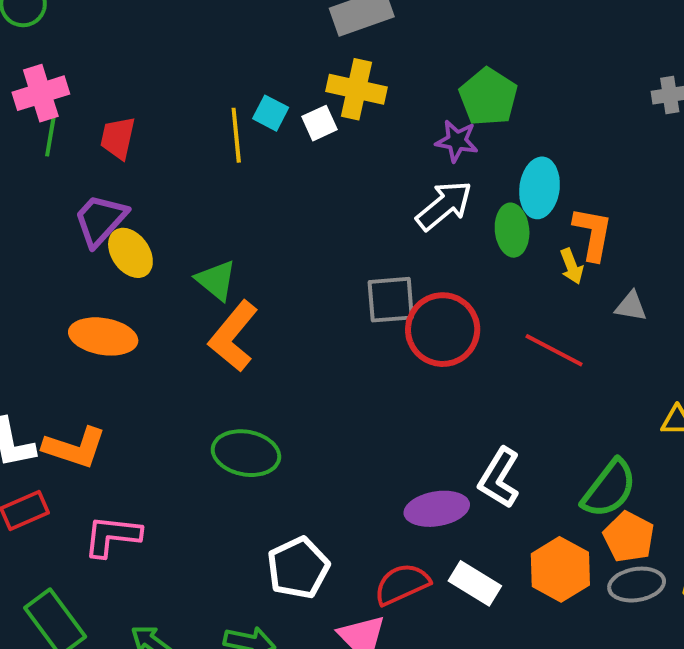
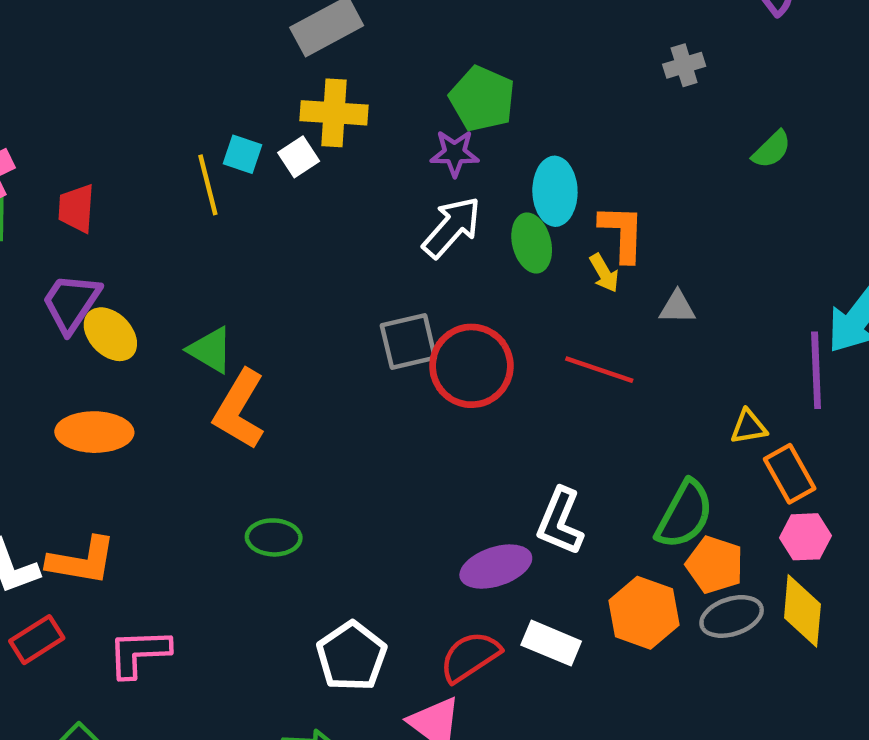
green ellipse: (246, 453) -> (274, 537), size x0.7

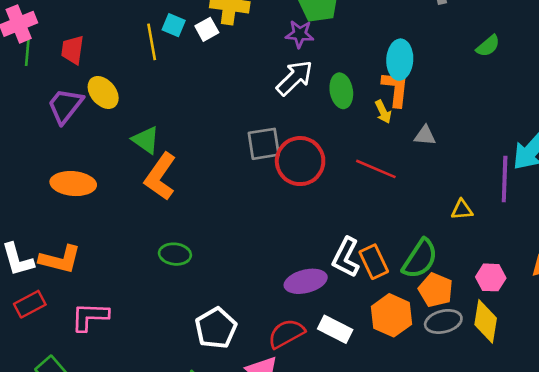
cyan ellipse: (555, 191) -> (400, 60), moved
yellow ellipse: (110, 334) -> (103, 92), moved
orange rectangle: (790, 474) -> (374, 262), moved

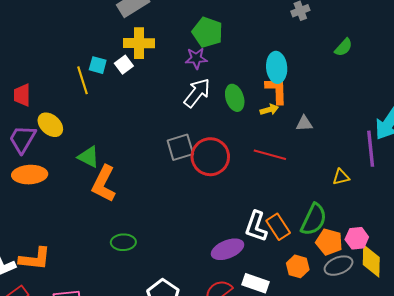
yellow arrow: (383, 112) -> (269, 110), turned -72
orange ellipse: (73, 184) -> (30, 175), moved
pink hexagon: (491, 277) -> (357, 238), moved
orange hexagon: (392, 315) -> (298, 266), size x0.7

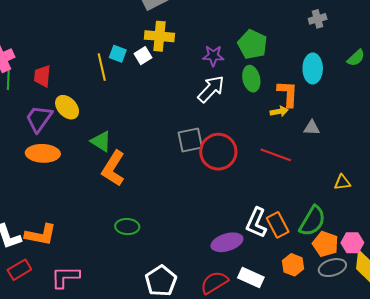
green pentagon: (207, 32) -> (252, 44), moved
cyan ellipse: (277, 67) -> (313, 68), moved
green ellipse: (235, 98) -> (251, 79), moved

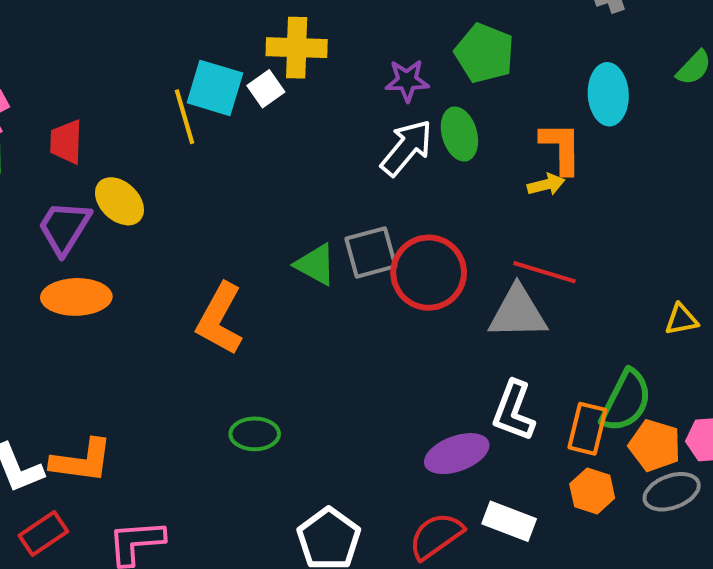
cyan square: (118, 54) -> (215, 88), size x1.6
green ellipse: (251, 79) -> (459, 134), moved
gray triangle: (312, 128) -> (518, 313), moved, size x1.8
green triangle: (101, 141) -> (316, 265), moved
orange rectangle: (278, 225) -> (587, 429), moved, turned 45

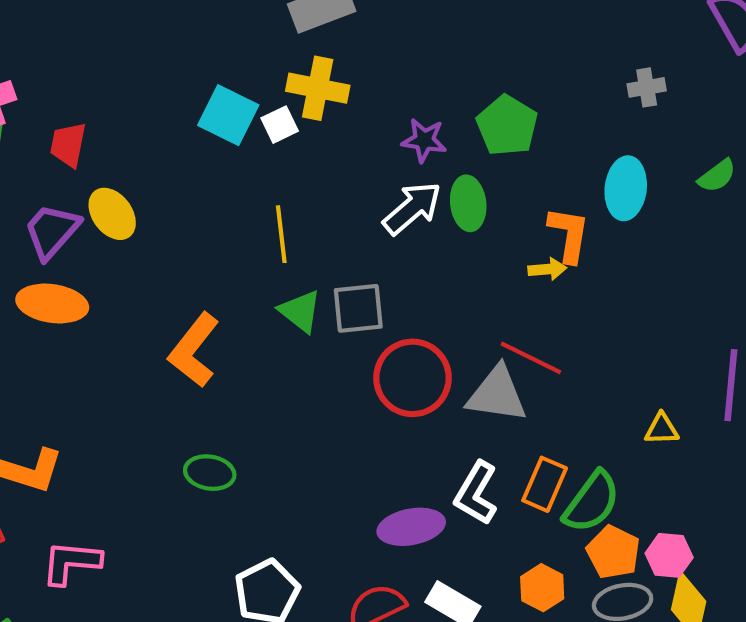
yellow line: (185, 117) -> (281, 234), moved
red circle: (429, 273) -> (413, 378), moved
orange rectangle: (587, 429) -> (545, 484), moved

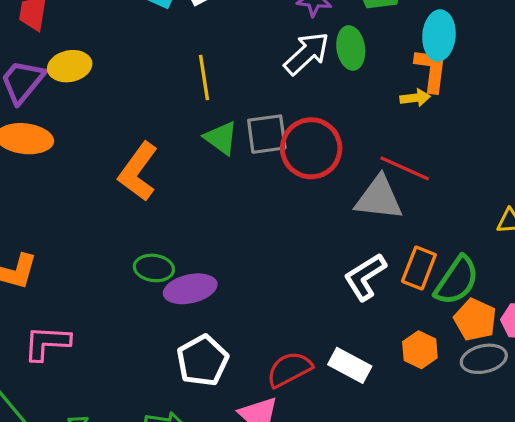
cyan ellipse: (626, 188) -> (439, 35), moved
yellow ellipse: (112, 214) -> (70, 66), turned -63
red circle: (413, 378) -> (311, 148), moved
white L-shape: (476, 493) -> (365, 277), turned 30
purple ellipse: (411, 527) -> (190, 289), moved

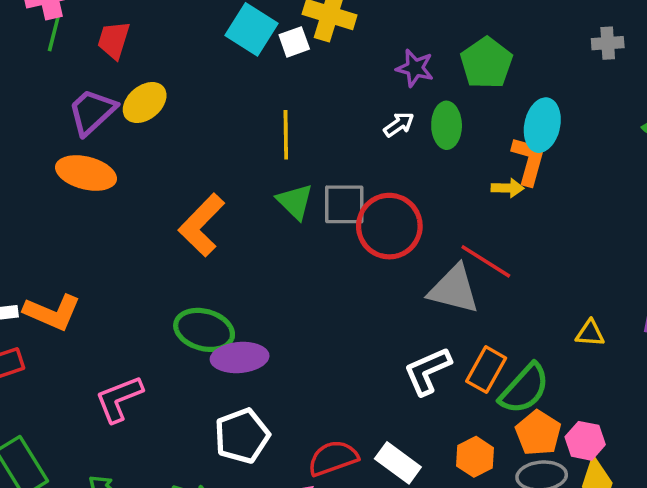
white arrow: (307, 53) -> (399, 124), size x0.6
yellow ellipse: (70, 66) -> (145, 103), turned -36
green ellipse: (154, 268) -> (204, 330), size x1.4
pink L-shape: (47, 343) -> (119, 399), moved, turned -33

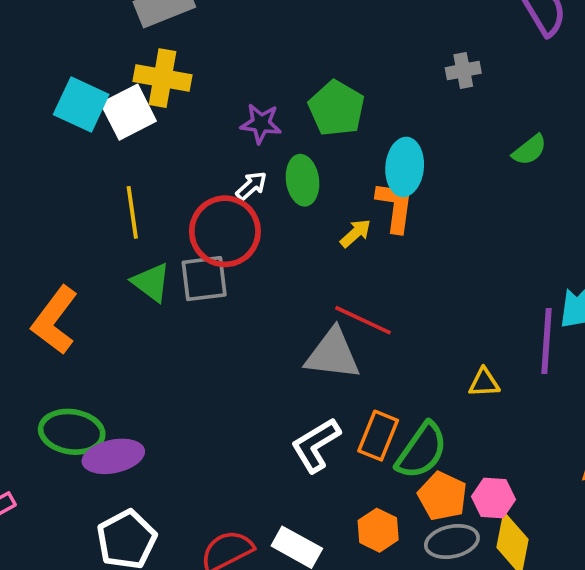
white square: (294, 42) -> (128, 112), size x1.6
yellow arrow: (508, 188) -> (355, 233), moved, turned -36
red circle: (389, 226) -> (225, 231), moved

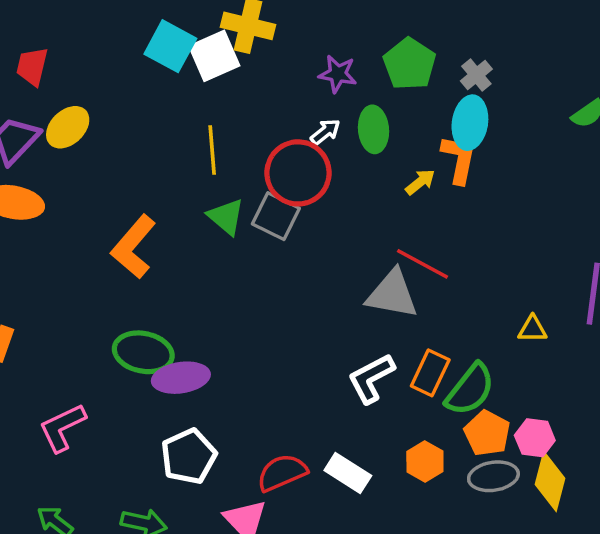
gray cross: (463, 70) -> (476, 75), moved, turned -32
gray square: (204, 279) -> (276, 216), turned 30

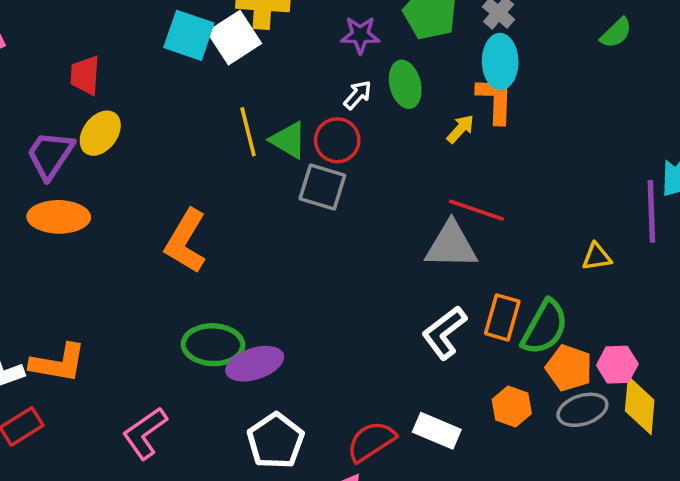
red trapezoid: (32, 66) -> (85, 75), moved
red circle: (298, 173) -> (337, 140), size x0.7
green triangle: (226, 217) -> (289, 140), moved

